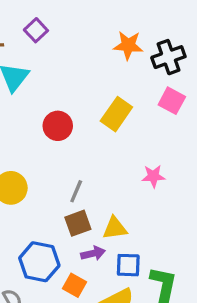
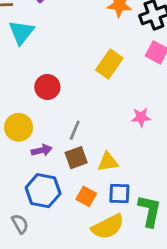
red circle: (58, 126) -> (47, 87), moved
purple arrow: (93, 253) -> (42, 150), moved
orange square: (75, 285) -> (86, 196), moved

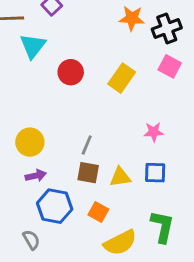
red circle: (47, 87) -> (71, 72), moved
purple arrow: (42, 150) -> (36, 176), moved
brown square: (76, 158) -> (88, 173), turned 30
blue square: (119, 194) -> (155, 173), moved

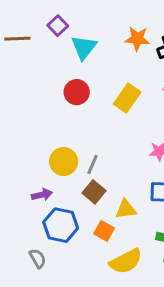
cyan triangle: (33, 46) -> (84, 47), moved
yellow circle: (30, 142) -> (64, 162), moved
brown square: (88, 173) -> (94, 192), turned 30
yellow triangle: (120, 177) -> (126, 209), moved

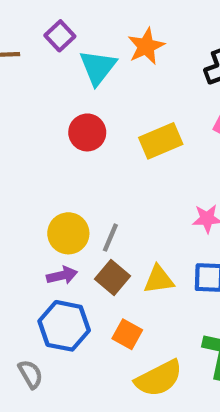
orange star: (137, 39) -> (146, 46), moved, turned -30
yellow rectangle: (127, 98) -> (161, 141), turned 32
purple arrow: (42, 195) -> (62, 275), moved
yellow triangle: (126, 209) -> (159, 280), moved

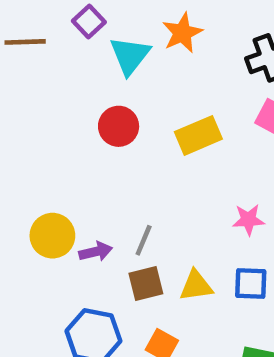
yellow circle: (68, 233) -> (52, 236), moved
purple arrow: (62, 275) -> (96, 252), moved
brown square: (112, 277) -> (146, 284), turned 36

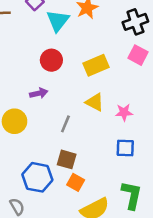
purple arrow: (96, 252) -> (39, 93), moved
brown square: (146, 284) -> (67, 159), moved, turned 30
yellow triangle: (196, 286) -> (95, 102), moved, turned 36

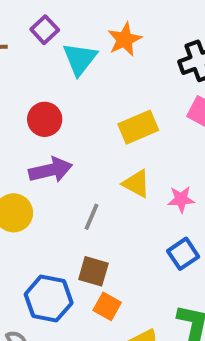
red circle: (51, 60) -> (45, 119), moved
purple arrow: (39, 93) -> (51, 170), size x1.5
blue square: (125, 148) -> (183, 254), turned -36

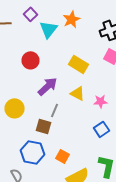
yellow rectangle: (138, 127) -> (78, 64), turned 54
purple arrow: (51, 170) -> (48, 86), moved, turned -30
brown square: (93, 271) -> (44, 126), moved

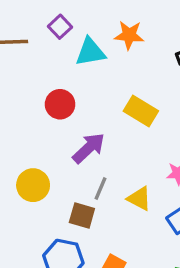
orange star: (72, 19) -> (129, 35), turned 30
cyan triangle: (48, 29) -> (90, 52), turned 42
yellow triangle: (78, 93) -> (139, 199), moved

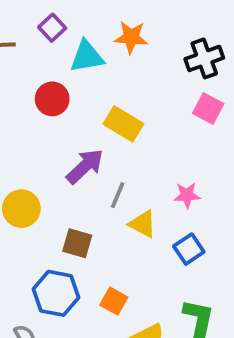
red circle: (60, 104) -> (52, 99), moved
yellow rectangle: (141, 111) -> (123, 124), moved
gray line: (100, 189) -> (118, 195), moved

